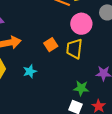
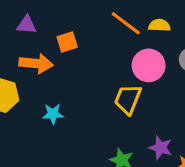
orange square: (51, 45) -> (67, 42), moved

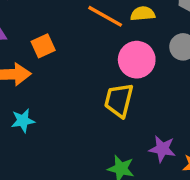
cyan star: (53, 114) -> (23, 121), moved

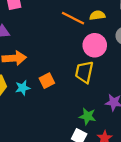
orange square: (43, 46) -> (47, 81), moved

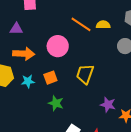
pink circle: (95, 45) -> (58, 46), moved
green star: (87, 116) -> (56, 103), moved

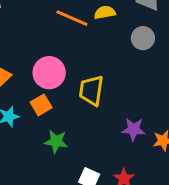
pink circle: (58, 46) -> (49, 73), moved

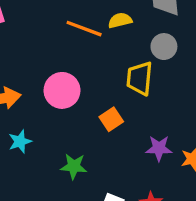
yellow trapezoid: (91, 90) -> (140, 78), moved
orange square: (41, 105) -> (111, 119), moved

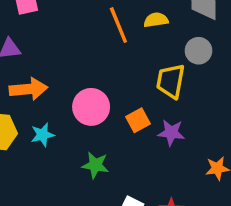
orange line: (84, 29) -> (118, 25), turned 42
pink circle: (62, 90) -> (91, 107), moved
purple star: (159, 148) -> (171, 133), moved

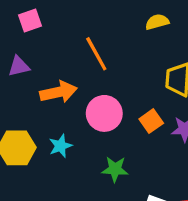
orange line: (118, 25) -> (96, 54), moved
orange arrow: (28, 89) -> (59, 92), moved

